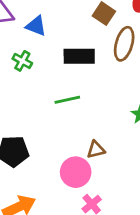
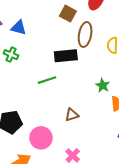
black rectangle: (79, 56) -> (66, 56), moved
pink circle: (76, 172) -> (41, 138), moved

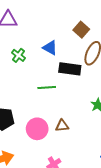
blue triangle: (19, 28) -> (50, 48), moved
pink circle: (41, 138) -> (37, 129), moved

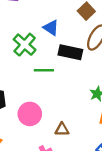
green cross: (19, 55) -> (25, 45), moved, size x1.5
brown triangle: (62, 126) -> (62, 129), moved

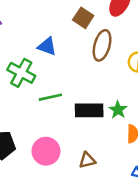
black rectangle: (70, 52) -> (89, 110), moved

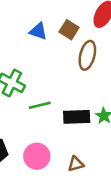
blue triangle: (47, 46) -> (38, 31), moved

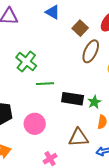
blue triangle: (38, 31) -> (53, 12), moved
brown triangle: (76, 164) -> (78, 138), moved, size x1.5

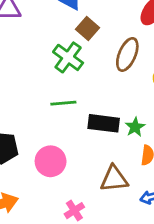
brown square: (80, 28) -> (87, 29), moved
green cross: (26, 62) -> (68, 57), moved

